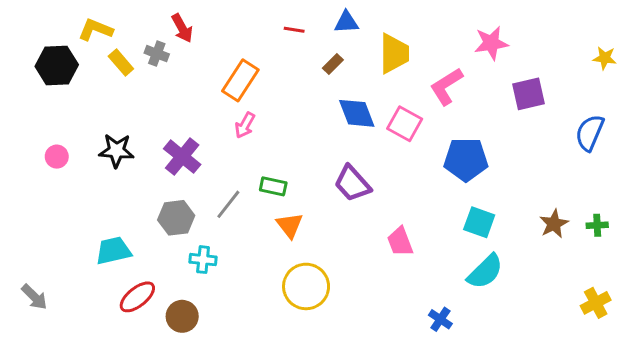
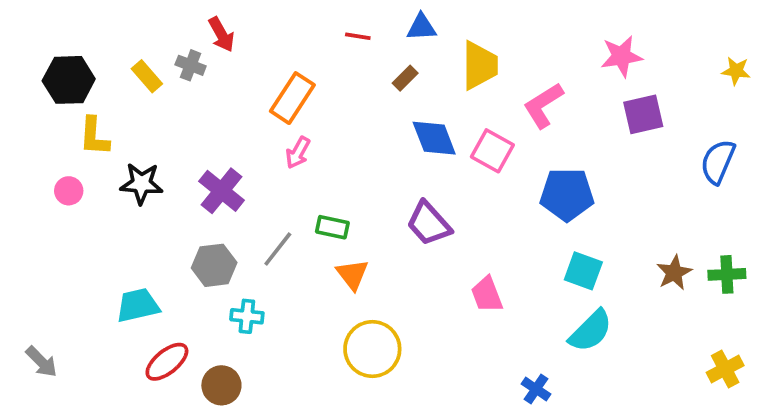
yellow L-shape: (96, 30) -> (94, 136), moved, turned -108
pink star: (491, 43) -> (621, 56), moved
green cross: (597, 225) -> (727, 274), size x1.4

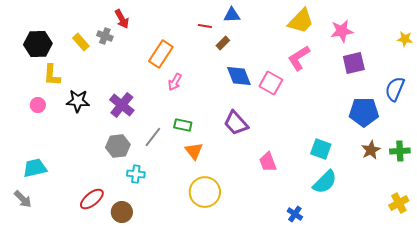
red line: (358, 36) -> (205, 26), moved
yellow trapezoid: (480, 65) -> (301, 21), moved, turned 44
pink arrow: (298, 153) -> (175, 82), moved
blue pentagon: (567, 194) -> (364, 112), moved
cyan trapezoid: (138, 305) -> (35, 168), moved

